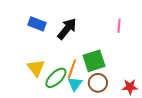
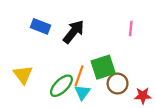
yellow triangle: (36, 68) -> (23, 75), moved
brown circle: (98, 83) -> (118, 84), moved

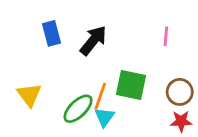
blue rectangle: (41, 26) -> (52, 33), turned 54
green square: (103, 67) -> (131, 85), turned 30
brown circle: (118, 84) -> (180, 92), moved

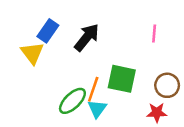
blue rectangle: (52, 33) -> (48, 31), turned 50
yellow triangle: (29, 95) -> (32, 53), moved
red star: (181, 121) -> (157, 113), moved

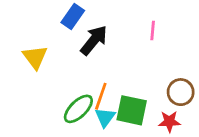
blue rectangle: (48, 31) -> (73, 16), moved
pink line: (154, 33) -> (153, 30), moved
green square: (122, 79) -> (132, 110), moved

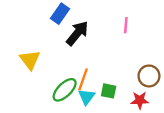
yellow triangle: (35, 57) -> (30, 60), moved
green square: (132, 110) -> (109, 91), size x0.6

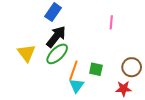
black arrow: (77, 33) -> (56, 37), moved
green ellipse: (65, 90) -> (57, 54), moved
green square: (109, 91) -> (96, 69), moved

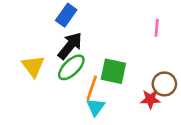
pink line: (111, 22) -> (157, 28), moved
green square: (96, 69) -> (113, 71), moved, size x1.5
red star: (123, 89) -> (150, 99), moved

